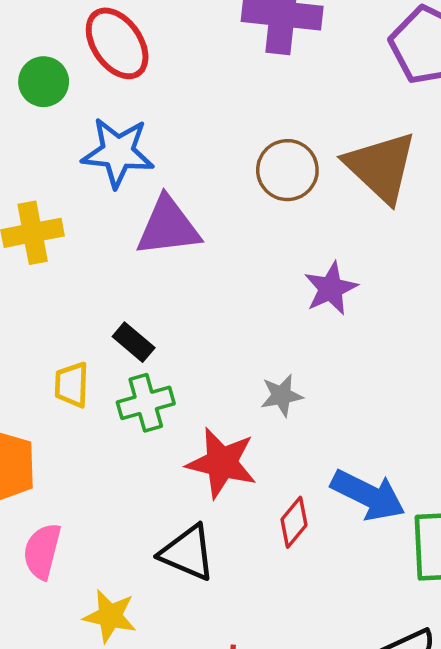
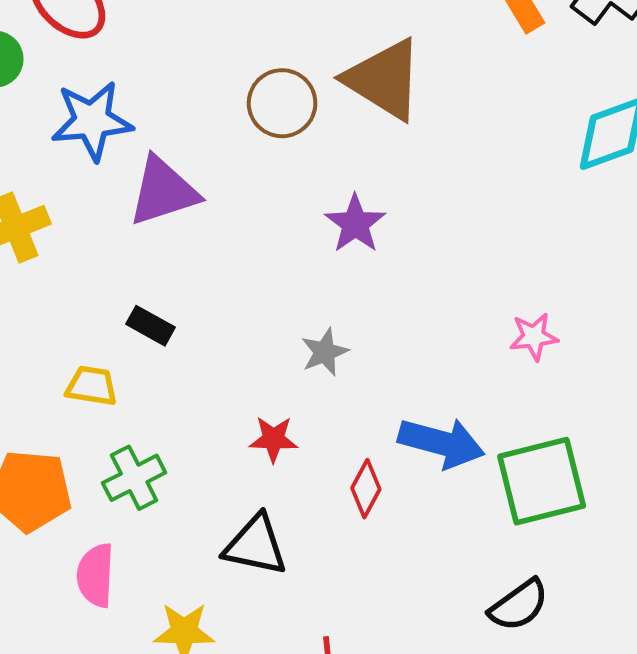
yellow trapezoid: (72, 385) -> (92, 386), turned 108
green cross: (146, 403) -> (134, 478), moved
red star: (222, 463) -> (273, 439), size x0.6

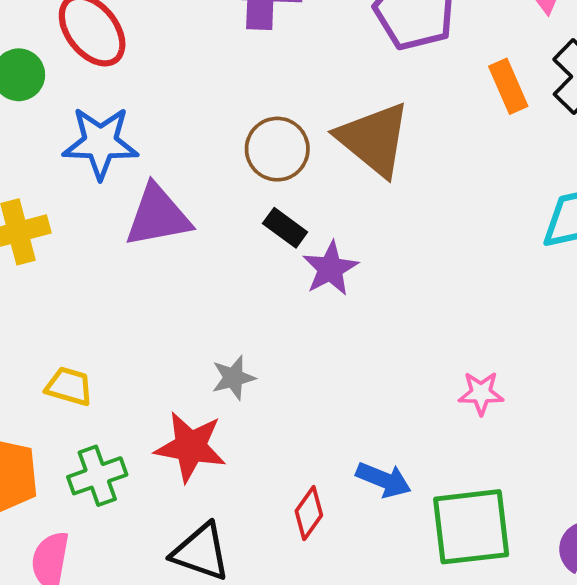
black rectangle: (150, 326) -> (285, 228), moved
gray star: (325, 352) -> (233, 378), moved
red star: (273, 439) -> (190, 447), moved, size x1.6
blue arrow: (441, 443) -> (384, 480), size x0.7

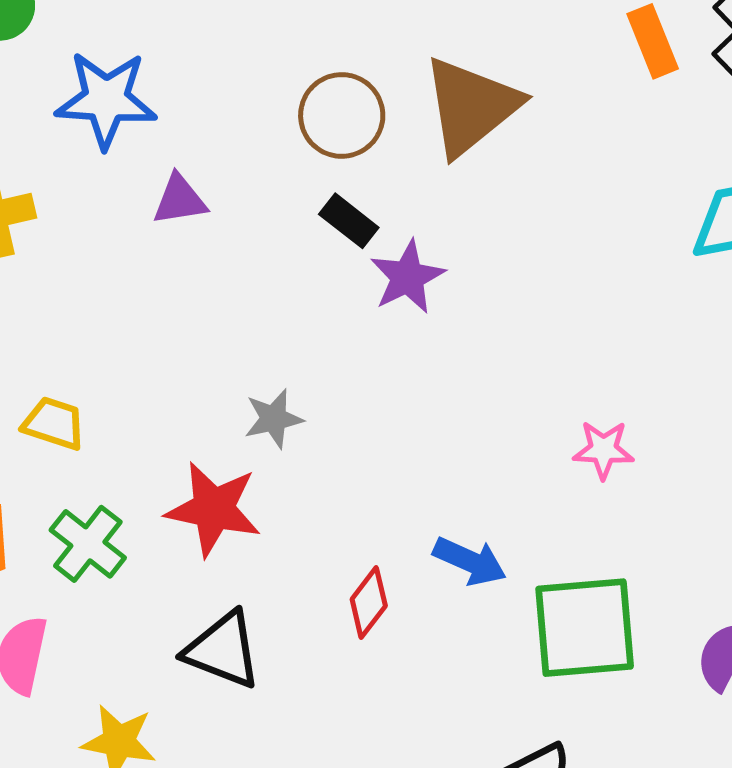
brown triangle: (374, 139) -> (471, 106), turned 40
purple triangle: (158, 216) -> (180, 200), size x0.6
green cross: (97, 476) -> (88, 544), turned -34

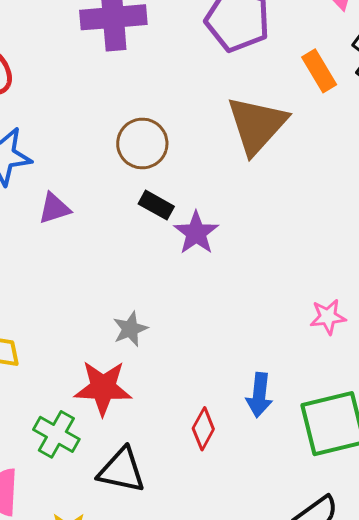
brown triangle: (471, 106) -> (257, 125), moved
green cross: (88, 544) -> (56, 434), moved
blue arrow: (470, 561) -> (259, 395), turned 81

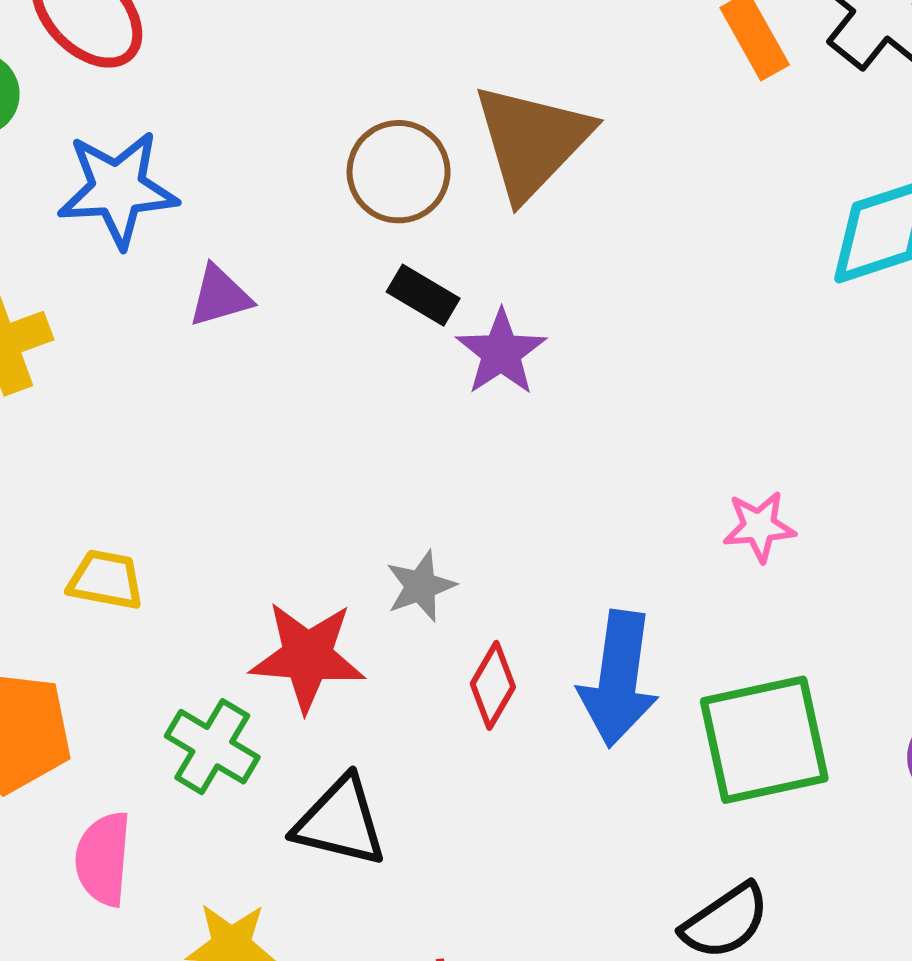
brown triangle: (257, 125) -> (532, 141), moved
gray star: (130, 329) -> (421, 586), moved
blue arrow: (259, 395) -> (618, 679), size x1.5
red diamond: (203, 429) -> (493, 685), moved

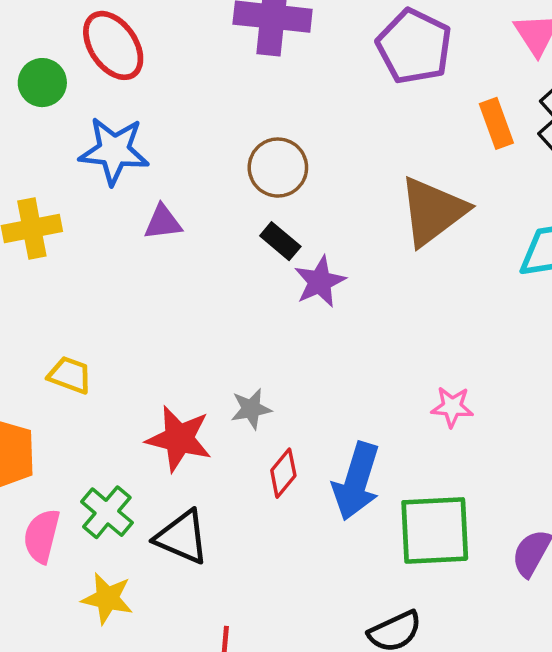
brown triangle: (532, 141) -> (433, 211), moved
green cross: (212, 747) -> (107, 512), moved

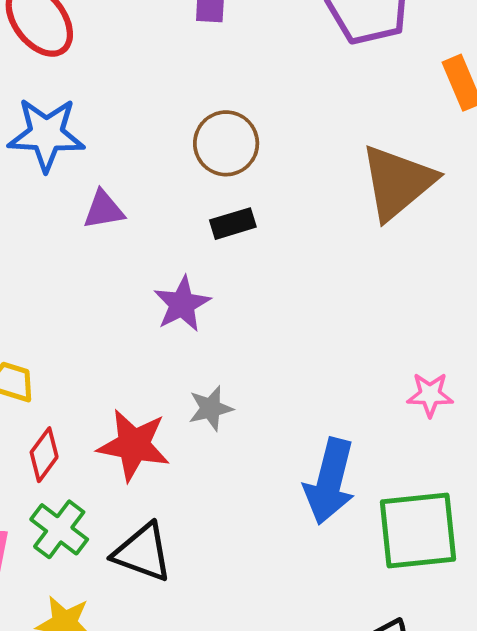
black rectangle: (280, 241) -> (233, 224), turned -54
purple star: (320, 282) -> (182, 304), moved
red diamond: (283, 473) -> (44, 455), moved

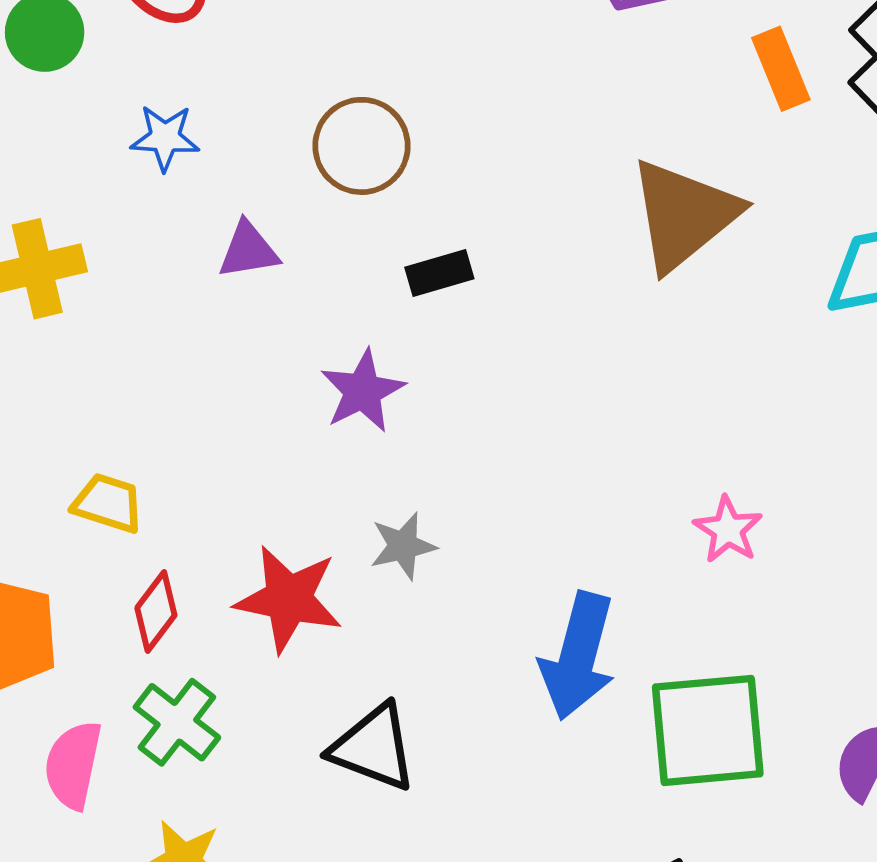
blue star: (46, 134) -> (165, 138), size x0.6
brown circle: (226, 143) -> (361, 146), moved
pink star: (430, 395) -> (728, 530), turned 30
black triangle: (143, 552) -> (373, 748), moved

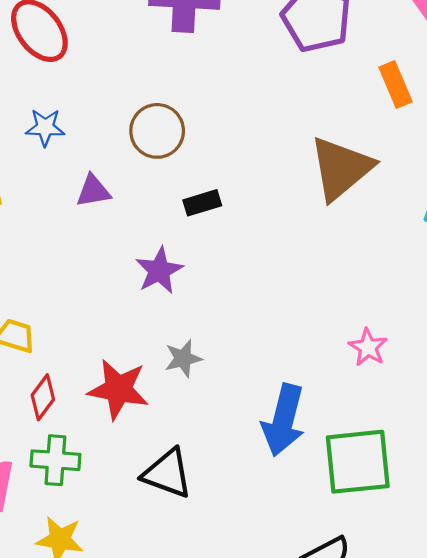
green cross: (177, 722) -> (55, 460), turned -33

